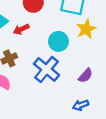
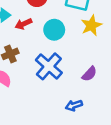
cyan circle: (58, 41) -> (54, 30), moved
blue arrow: (81, 105) -> (74, 105), moved

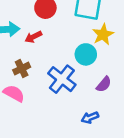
cyan circle: (54, 30) -> (86, 54), moved

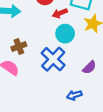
red arrow: (33, 37) -> (60, 13), moved
cyan circle: (86, 54) -> (65, 34), moved

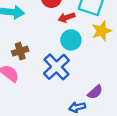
purple semicircle: (89, 67) -> (95, 92), moved

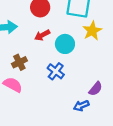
red arrow: (66, 18) -> (42, 35), moved
blue cross: (56, 67) -> (56, 71), size x0.7

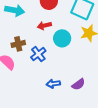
blue cross: (56, 71) -> (38, 54), moved
blue arrow: (81, 106) -> (53, 84), moved

